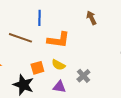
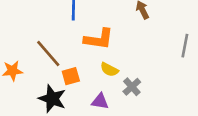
brown line: (20, 38) -> (48, 54), moved, turned 30
yellow semicircle: (58, 65) -> (109, 70), moved

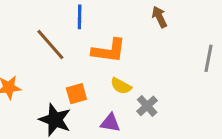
brown line: (48, 54) -> (50, 44), moved

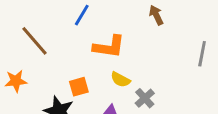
blue line: (80, 17) -> (82, 15), turned 30
brown line: (50, 44) -> (34, 41), moved

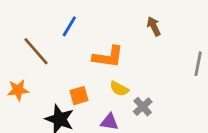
blue line: (82, 15) -> (69, 26), moved

